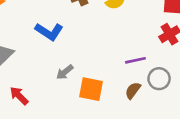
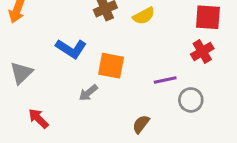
orange square: (91, 89) -> (111, 66), moved
brown semicircle: (133, 90) -> (141, 124), moved

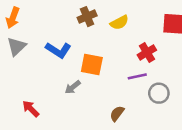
red cross: (202, 51) -> (147, 52), moved
gray triangle: (21, 73) -> (16, 46), moved

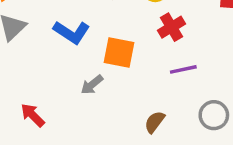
red cross: (147, 52) -> (172, 27), moved
gray circle: (159, 93) -> (214, 115), moved

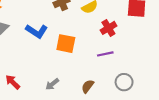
red cross: (172, 27) -> (108, 28), moved
gray arrow: (92, 85) -> (52, 84), moved

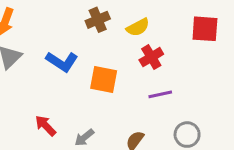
red cross: (108, 28) -> (151, 57), moved
red arrow: (13, 82) -> (46, 126), moved

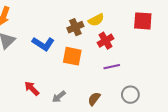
brown cross: (98, 20) -> (75, 27), moved

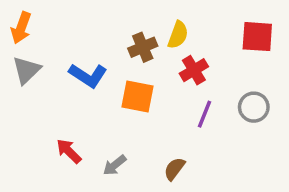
yellow semicircle: (96, 20) -> (178, 35), turned -42
purple line: (112, 67) -> (204, 114), turned -56
gray circle: (130, 95) -> (254, 107), moved

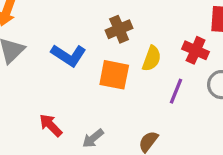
yellow semicircle: (178, 35) -> (152, 58), moved
red cross: (194, 70) -> (196, 50), moved, turned -35

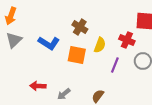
brown cross: (119, 29) -> (80, 27), turned -35
red arrow: (51, 125) -> (38, 86), turned -42

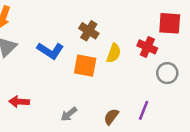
purple line: (115, 65) -> (144, 110), moved
red arrow: (38, 86) -> (19, 102), moved

